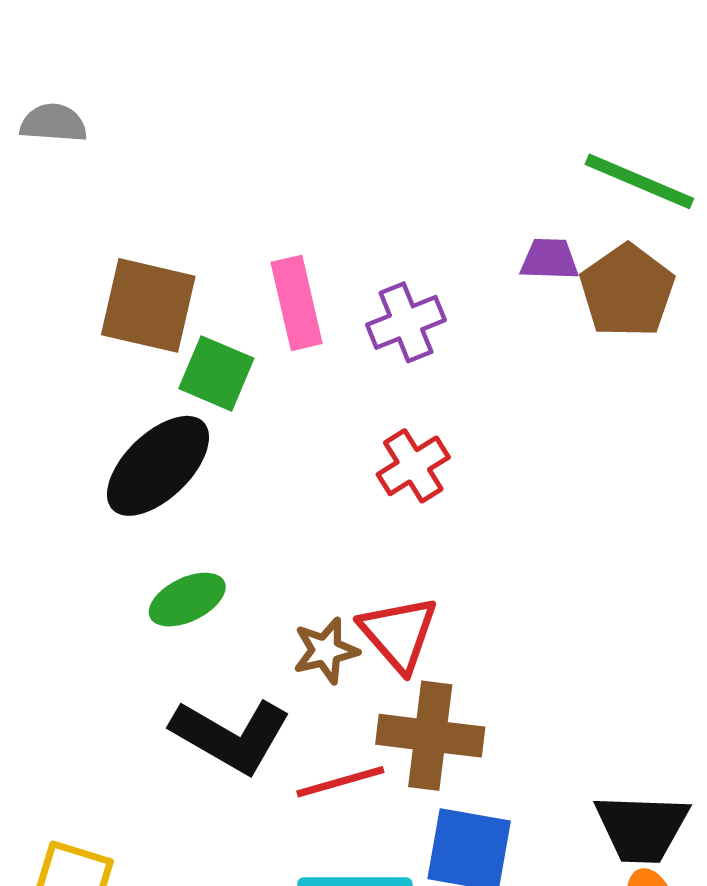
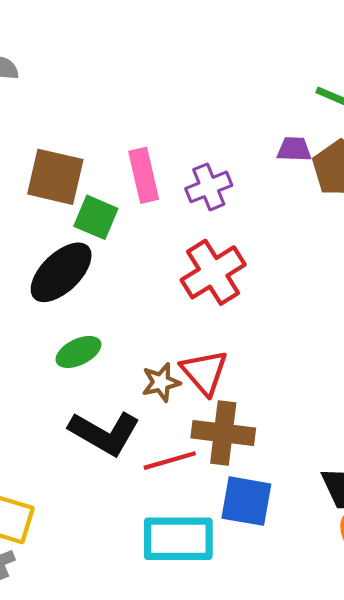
red cross: (413, 466) -> (213, 272), size x1.5

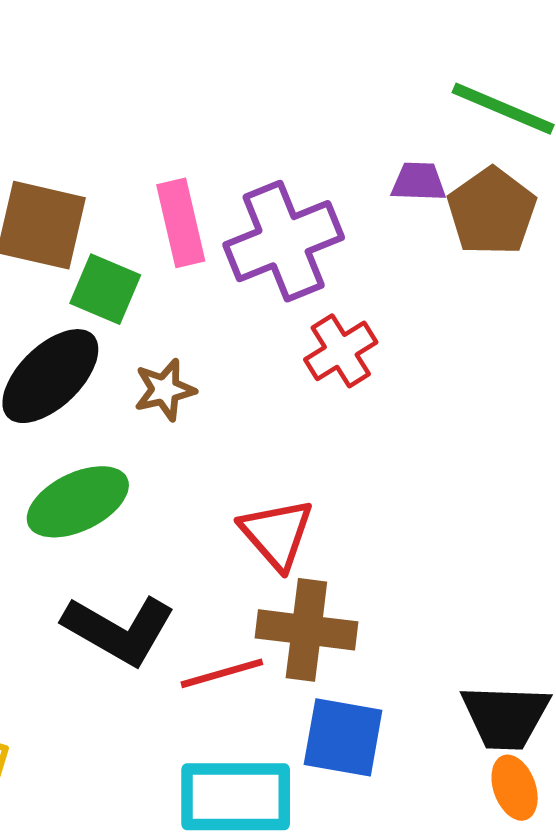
purple cross: (209, 187) -> (284, 241), size x1.6
red cross: (213, 272) -> (341, 351), moved, size x0.7
green ellipse: (78, 352) -> (78, 502), size x1.4
brown star: (161, 382) -> (165, 390), moved

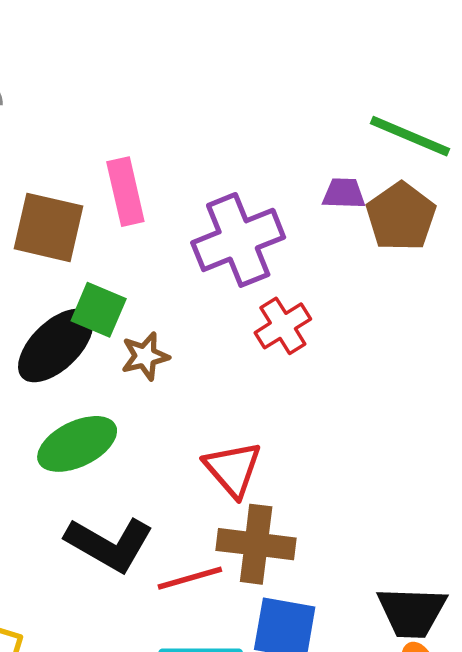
pink rectangle: (181, 223) -> (125, 192), moved
green square: (105, 289) -> (99, 310), moved

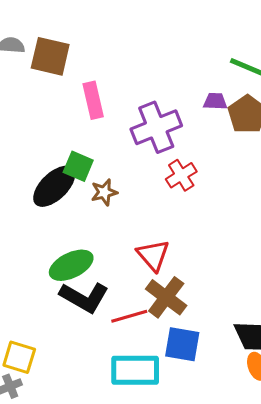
brown square: (48, 227) -> (50, 56), moved
green ellipse: (77, 444) -> (71, 265), moved
brown cross: (256, 544) -> (166, 297), turned 30

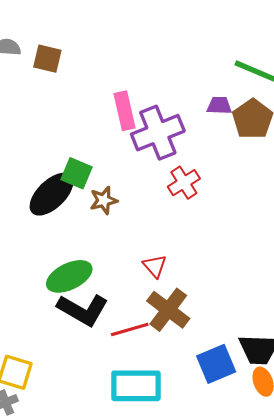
brown square: (50, 56) -> (47, 59), size x0.7
pink rectangle: (93, 100) -> (124, 111), moved
red triangle: (153, 255) -> (155, 266), size x0.7
blue square: (182, 344) -> (216, 364), moved, turned -33

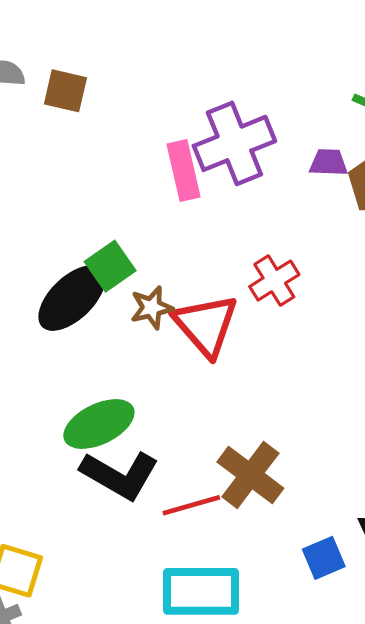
purple cross: (158, 133) -> (234, 143), moved
green square: (77, 173) -> (110, 266), turned 32
red triangle: (155, 266) -> (206, 325), moved, size x1.8
blue square: (216, 364) -> (324, 558), size x0.7

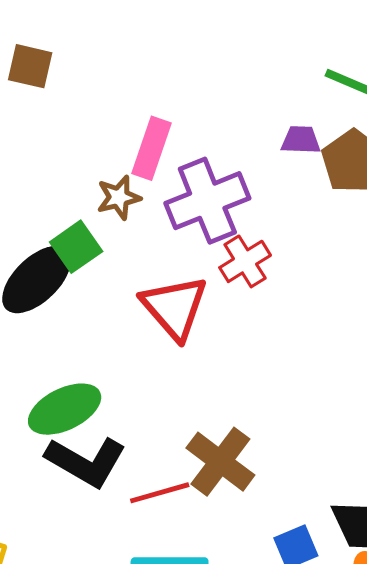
purple cross: (234, 143) -> (207, 201), moved
pink rectangle: (183, 171) -> (152, 148), turned 32
brown star: (152, 308) -> (119, 197), moved

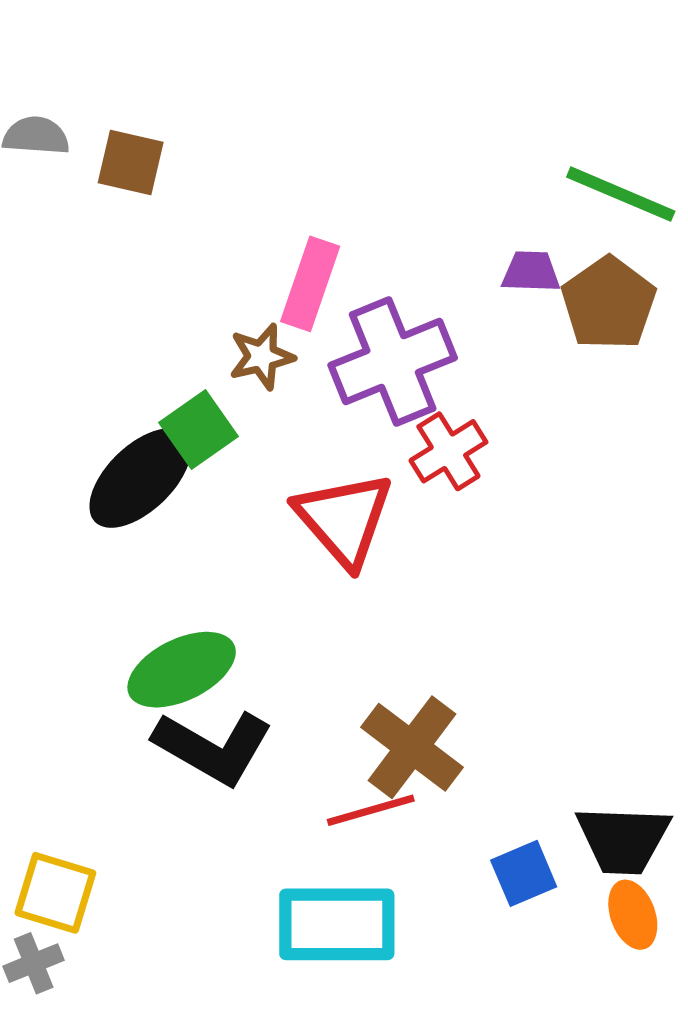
red line: (160, 493) -> (371, 810), moved

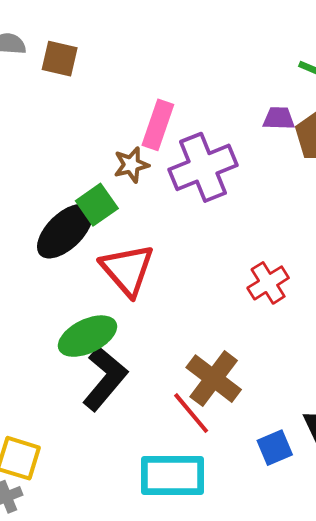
red cross: (448, 451) -> (268, 283), moved
red triangle: (344, 519) -> (127, 270), moved
black L-shape: (213, 747) -> (105, 379), turned -80
red line: (371, 810) -> (191, 413), turned 66

